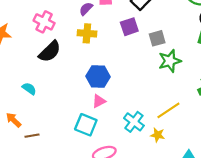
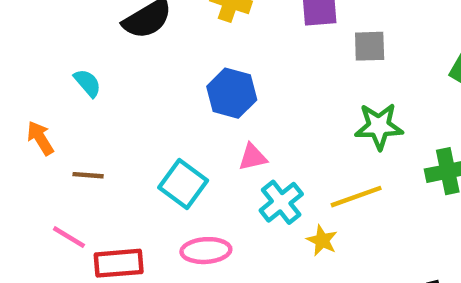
green star: (170, 61) -> (379, 126), moved
pink triangle: (99, 101) -> (253, 157), moved
brown line: (32, 136) -> (88, 175), moved

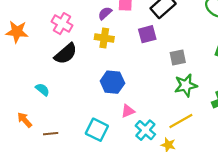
gray square: (370, 46) -> (178, 57), moved

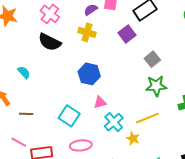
purple square: (147, 34) -> (127, 34), turned -30
black semicircle: (66, 54) -> (50, 42), turned 60
gray square: (178, 57) -> (152, 59), turned -35

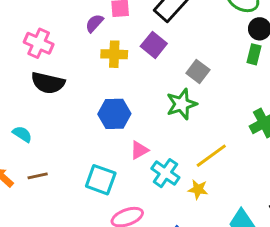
yellow cross: (87, 32) -> (114, 54), moved
green star: (156, 86) -> (182, 104), moved
brown line: (26, 114) -> (38, 176), moved

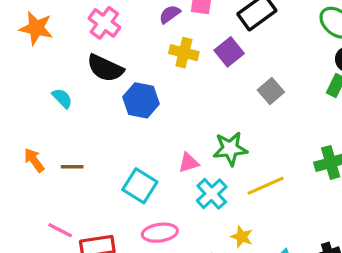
green star: (182, 104) -> (230, 149), moved
blue hexagon: (114, 114) -> (141, 100), moved
cyan semicircle: (22, 134) -> (62, 98), moved
yellow star: (198, 189) -> (242, 237), moved

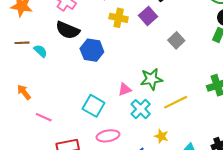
brown line: (72, 167) -> (22, 43), moved
pink line: (60, 230) -> (44, 117), moved

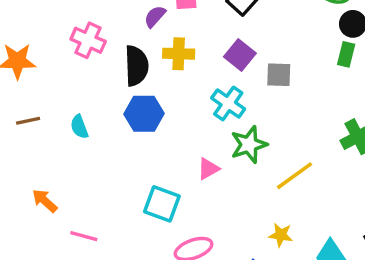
purple square: (148, 16) -> (240, 55), moved
black semicircle: (68, 30) -> (136, 66), moved, turned -105
gray square: (176, 40) -> (279, 75), turned -35
cyan semicircle: (40, 51) -> (79, 127), moved, turned -144
cyan cross: (141, 109) -> (228, 104), moved

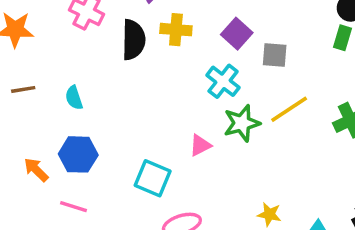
blue hexagon: (144, 114) -> (78, 154), moved
yellow line: (295, 176) -> (289, 109), moved

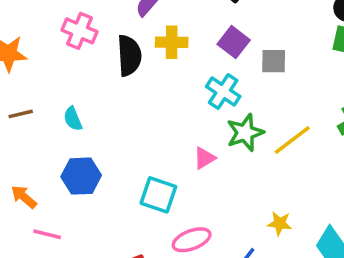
yellow line: (289, 109) -> (292, 140), moved
orange arrow: (36, 170) -> (24, 197), moved
pink line: (73, 207) -> (47, 234), moved

